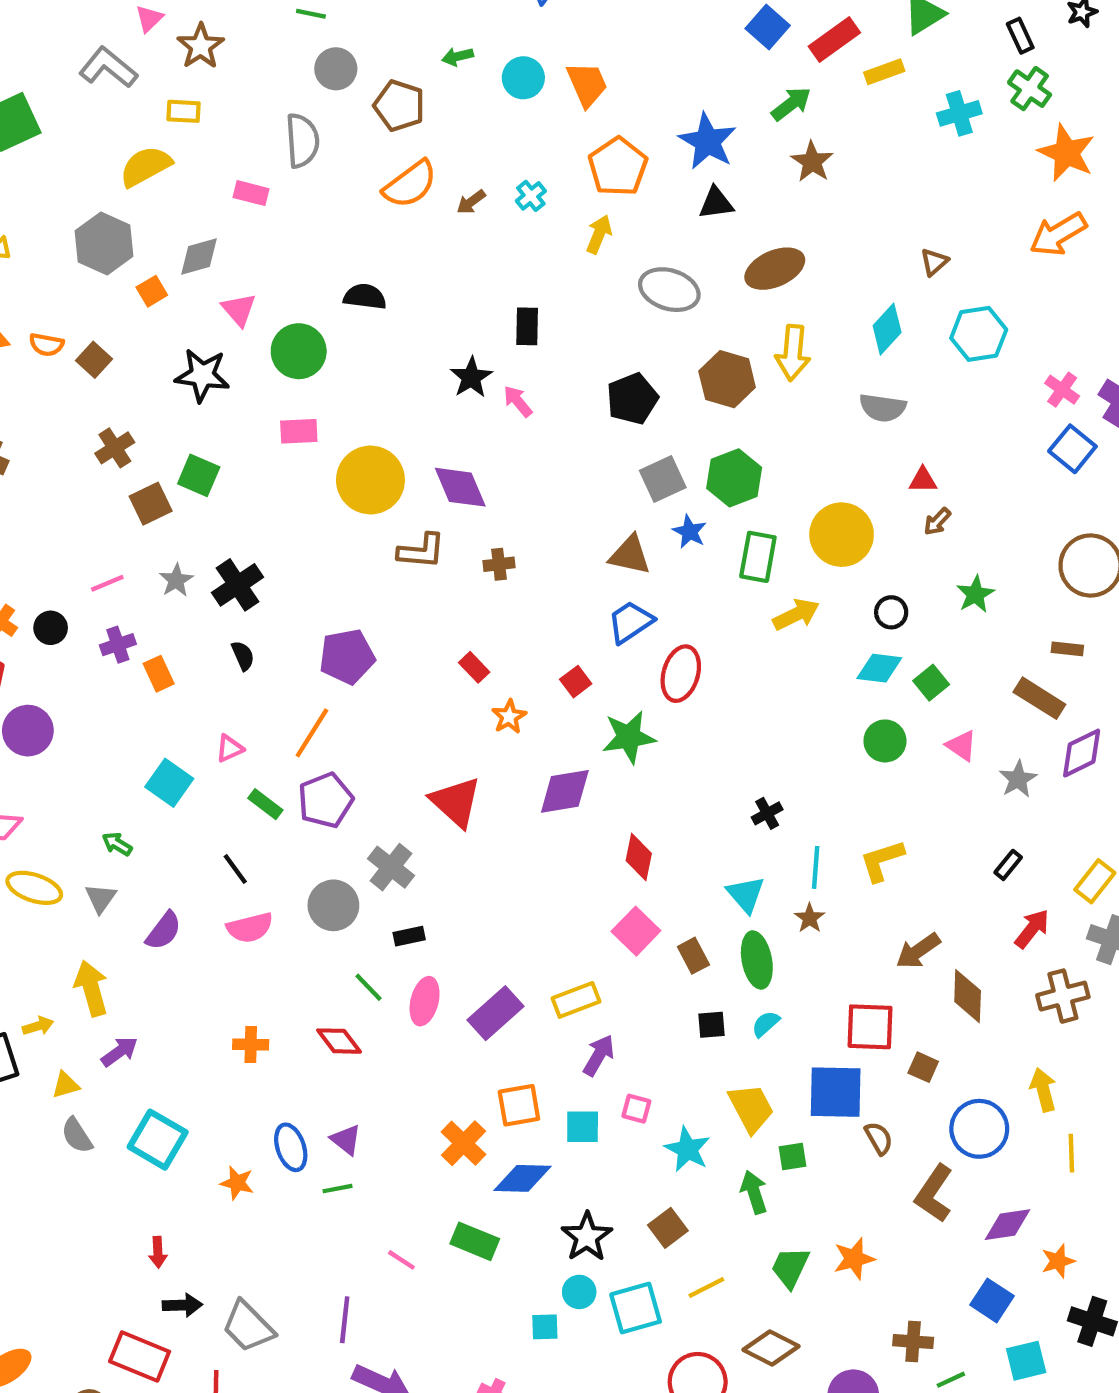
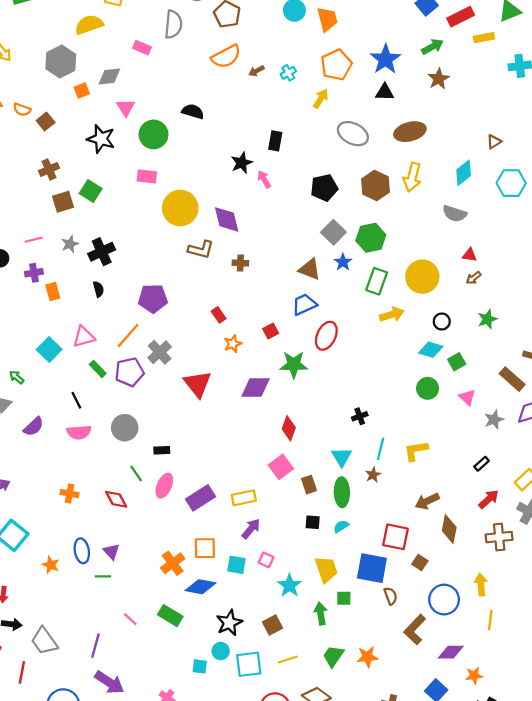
gray square: (663, 479) -> (333, 232), turned -30
pink triangle: (230, 748) -> (84, 337), size x1.5
gray cross: (391, 867) -> (160, 352), moved

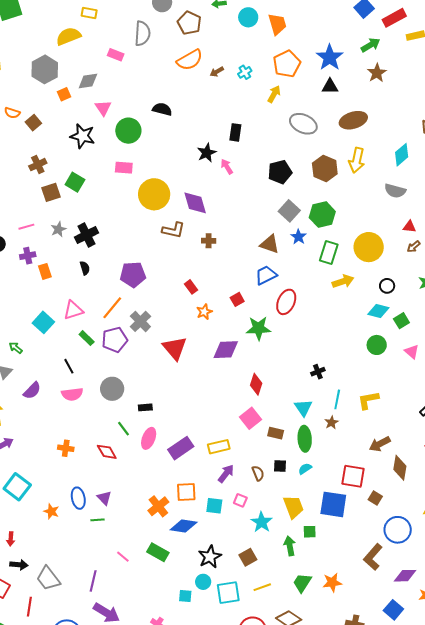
brown rectangle: (309, 485) -> (276, 433), turned -56
brown semicircle: (391, 596) -> (258, 473), moved

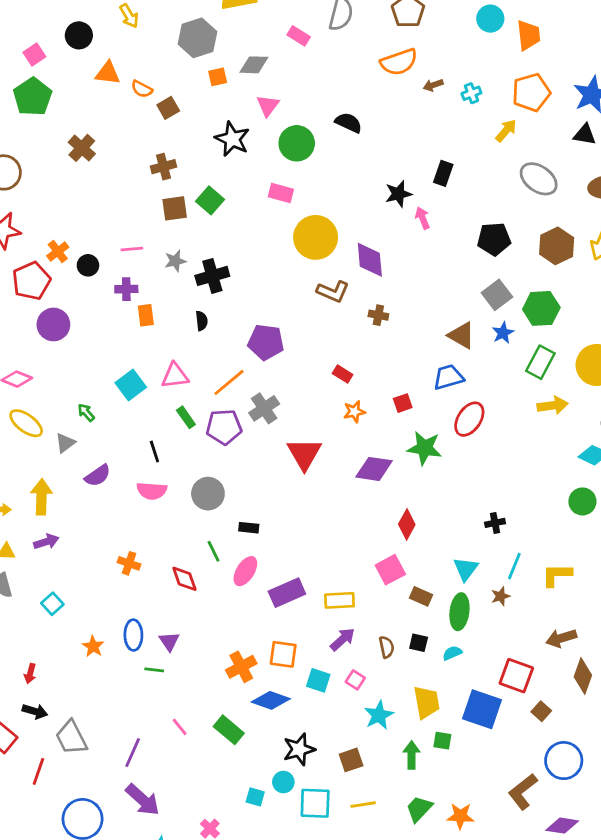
red rectangle: (191, 287) -> (343, 374), turned -32
cyan square: (17, 487) -> (52, 604), size x0.6

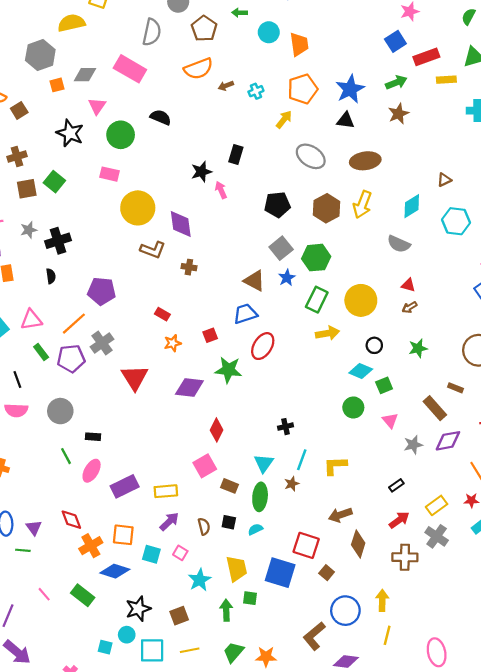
pink rectangle: (299, 36) -> (130, 69), moved, size x1.8
red diamond: (184, 579) -> (71, 520), moved

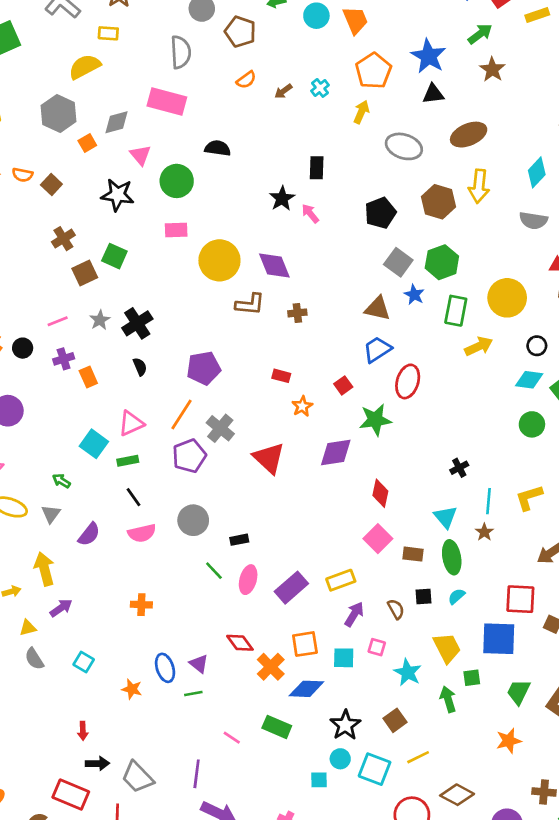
orange semicircle: (198, 69) -> (246, 80), size x0.6
green rectangle: (41, 352) -> (128, 461), moved, turned -49
cyan square: (152, 650) -> (375, 769), turned 36
green trapezoid: (234, 652) -> (519, 692), moved

